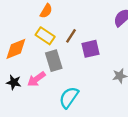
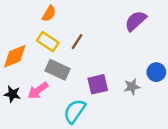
purple square: (91, 49) -> (98, 84), moved
gray rectangle: (54, 61) -> (57, 70), turned -48

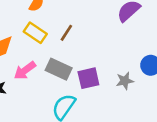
gray rectangle: (57, 70) -> (59, 69), moved
pink arrow: (38, 90) -> (25, 70), moved

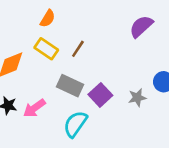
pink arrow: (25, 70) -> (34, 108), moved
purple square: (88, 78) -> (100, 95), turned -30

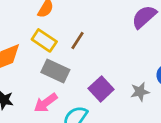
gray rectangle: (70, 86) -> (55, 71), moved
pink arrow: (34, 108) -> (46, 103), moved

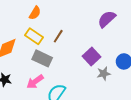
purple square: (101, 89) -> (92, 56), moved

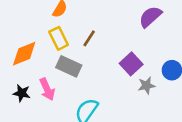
yellow rectangle: (34, 36) -> (59, 38), turned 30
pink arrow: (35, 82) -> (47, 89), moved, turned -78

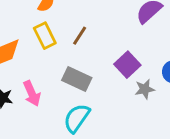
gray rectangle: (69, 66) -> (77, 79), moved

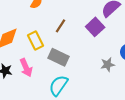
yellow rectangle: (45, 36) -> (35, 40), moved
purple square: (127, 65) -> (95, 27), moved

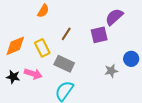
purple square: (95, 27) -> (99, 35), turned 30
pink arrow: (26, 68) -> (33, 74), turned -48

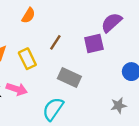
gray rectangle: (64, 64) -> (69, 77), moved
gray star: (111, 71) -> (118, 105), moved

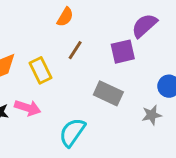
orange semicircle: (28, 15) -> (65, 17), moved
gray rectangle: (69, 77) -> (108, 93), moved
gray star: (118, 105) -> (152, 115), moved

